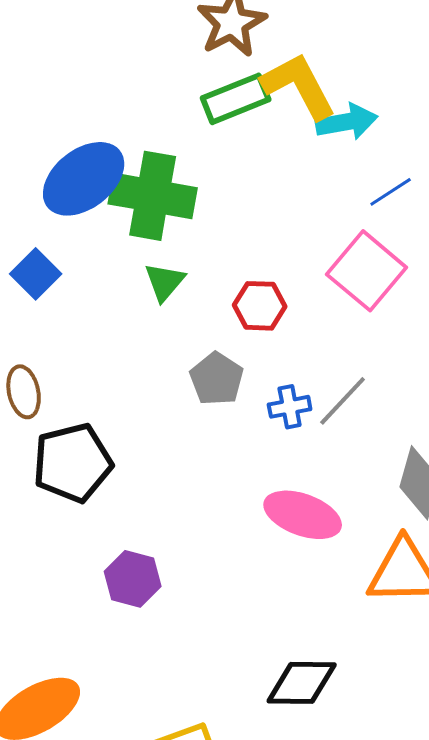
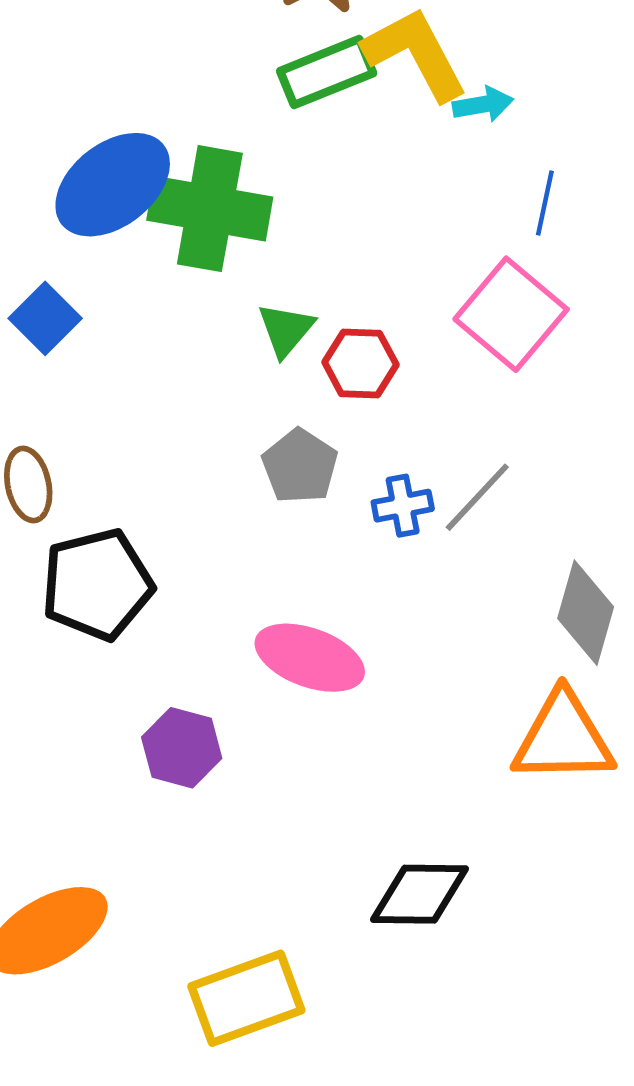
cyan arrow: (347, 122) -> (483, 104), size x0.7
blue line: (391, 192) -> (545, 203), turned -45
green triangle: (165, 282) -> (286, 330), moved
pink ellipse: (303, 515) -> (310, 658), moved

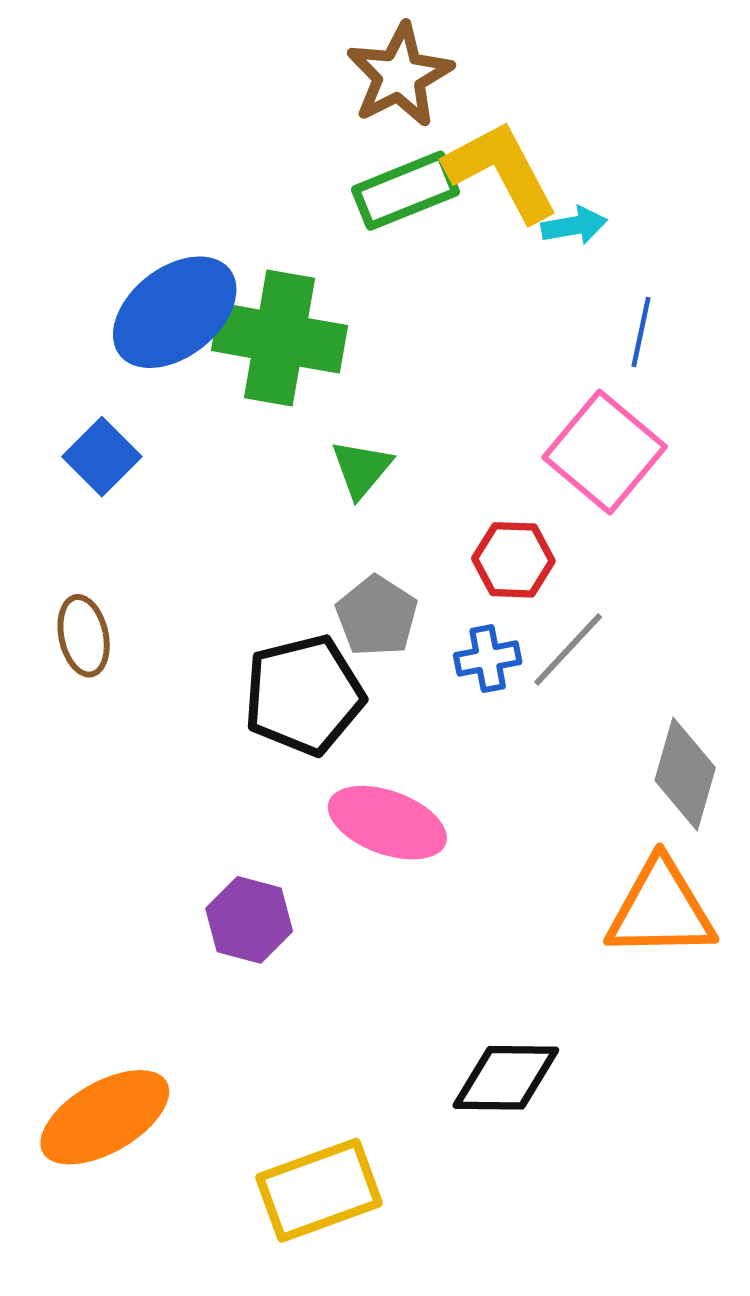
red hexagon: (360, 363) -> (513, 560), moved
black pentagon: (97, 584) -> (304, 695), moved

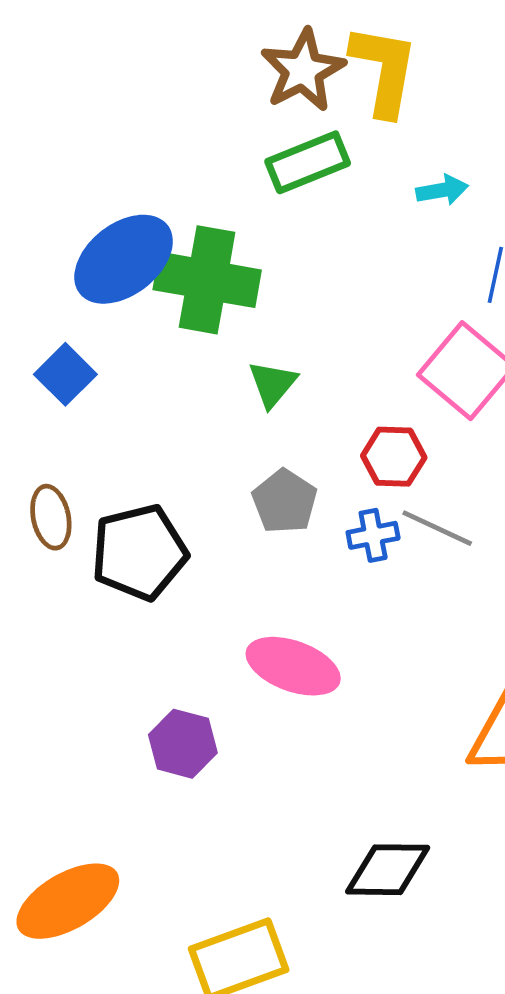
yellow L-shape: (501, 171) -> (384, 70), moved, turned 38
gray line: (568, 649) -> (437, 528), turned 72
black pentagon: (304, 695) -> (139, 552), moved

